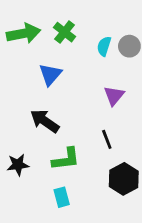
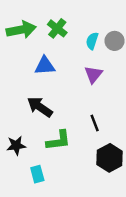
blue triangle: (50, 74) -> (45, 66), turned 45
purple triangle: (114, 96) -> (93, 75), moved
cyan rectangle: (62, 197) -> (37, 174), moved

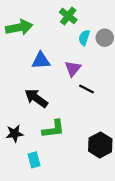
green cross: (57, 28) -> (68, 16), moved
purple triangle: (93, 75) -> (73, 68), moved
black line: (95, 123) -> (86, 89), moved, turned -42

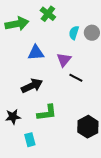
green cross: (68, 16) -> (48, 14), moved
black arrow: (36, 98) -> (32, 86), turned 120

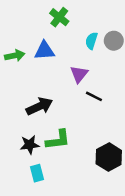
green arrow: (17, 24) -> (15, 56), moved, size x0.7
blue triangle: (36, 53) -> (44, 51), moved
black star: (13, 117) -> (30, 145), moved

